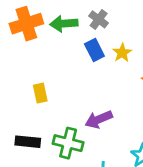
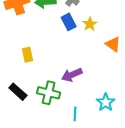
black rectangle: (28, 142) -> (18, 92), turned 36

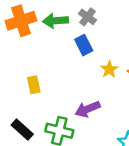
yellow star: (90, 24) -> (109, 69), moved

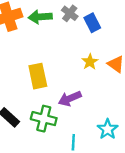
blue rectangle: (84, 45) -> (92, 23), moved
yellow rectangle: (34, 85) -> (38, 76), moved, size x1.5

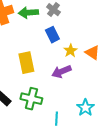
blue rectangle: (92, 23) -> (52, 35), moved
purple arrow: (70, 98) -> (61, 72), moved

